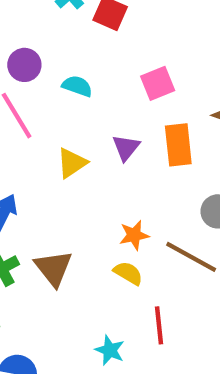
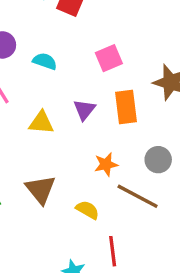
yellow triangle: (72, 163) -> (41, 123), turned 40
orange star: (134, 235) -> (106, 164), moved
brown triangle: (53, 268) -> (41, 190), moved

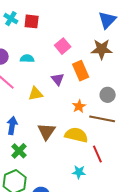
brown triangle: (41, 190) -> (46, 131), turned 30
yellow semicircle: (88, 210) -> (76, 135), size x1.6

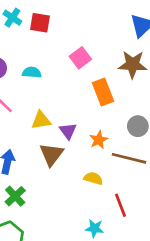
purple triangle: (58, 79) -> (68, 131), moved
brown triangle: (46, 131) -> (51, 154), moved
yellow semicircle: (76, 135) -> (93, 178), size x0.6

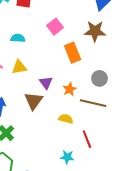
yellow triangle: (41, 120) -> (19, 67), moved

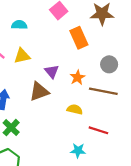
brown triangle: (34, 101) -> (39, 91), turned 36
red line: (87, 139) -> (98, 130), turned -48

